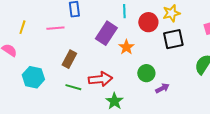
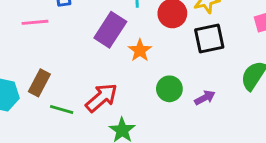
brown rectangle: (69, 59) -> (39, 83), moved
red arrow: (100, 79) -> (101, 98), turned -35
purple arrow: (162, 88) -> (205, 98), moved

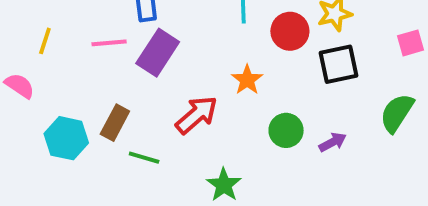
purple rectangle: (110, 30) -> (158, 53), moved
red arrow: (101, 98) -> (197, 115), moved

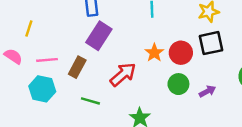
red circle: (290, 31) -> (181, 53), moved
pink line: (109, 43) -> (47, 60), moved
brown rectangle: (115, 123) -> (77, 67), moved

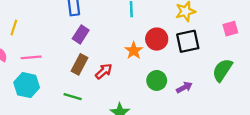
purple rectangle: (99, 36) -> (81, 34), size x0.7
red circle: (181, 53) -> (157, 39), moved
brown rectangle: (77, 67) -> (80, 64), moved
red arrow: (123, 74) -> (104, 71), size x0.7

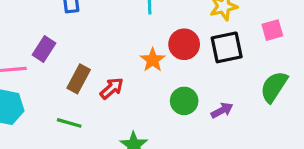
pink square: (230, 29) -> (272, 30), moved
purple rectangle: (81, 34) -> (44, 49), moved

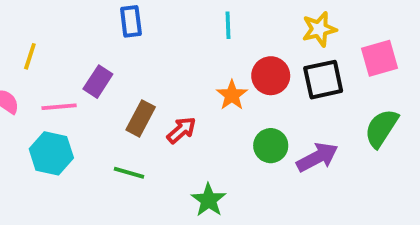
pink square: (272, 30) -> (379, 58), size x1.4
purple arrow: (222, 110) -> (317, 157), size x1.5

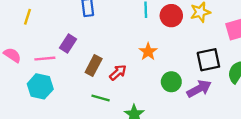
yellow line: (30, 56) -> (27, 17), moved
red circle: (271, 76) -> (171, 16), moved
black square: (323, 80) -> (208, 60), moved
green line: (129, 173) -> (101, 98), moved

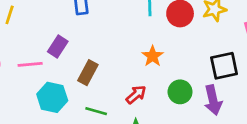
red arrow: (118, 72) -> (136, 95), moved
cyan hexagon: (40, 86) -> (52, 97), moved
purple arrow: (199, 89) -> (213, 100), turned 105

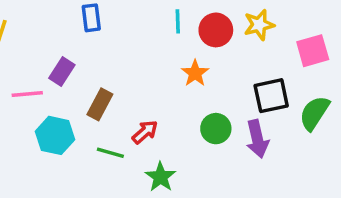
orange star: (153, 56) -> (195, 73), moved
red arrow: (136, 95) -> (145, 132), moved

